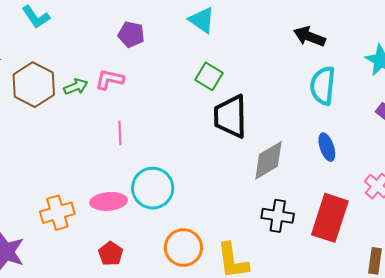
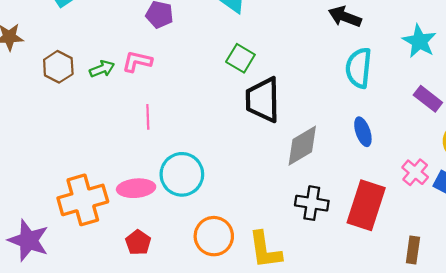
brown hexagon: (34, 85) -> (58, 67), size x0.7
orange cross: (57, 213) -> (83, 200), size x1.4

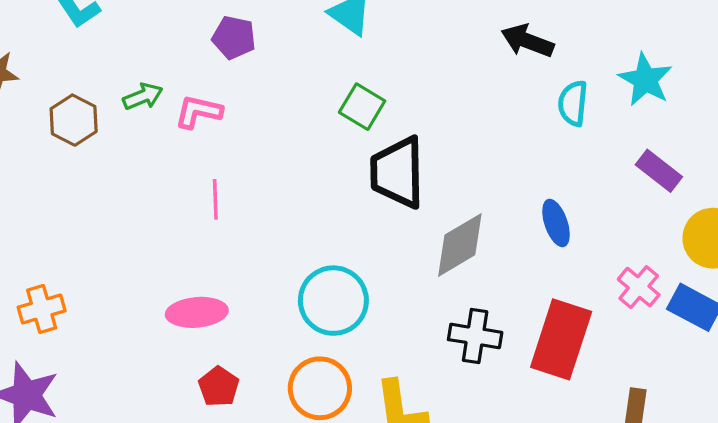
cyan semicircle: (359, 68) -> (573, 103), moved, size x0.7
green arrow: (102, 69) -> (143, 96), moved
cyan circle: (182, 174) -> (333, 301), moved
orange cross: (83, 200) -> (42, 309), moved, size x0.6
red pentagon: (138, 243) -> (219, 387), moved

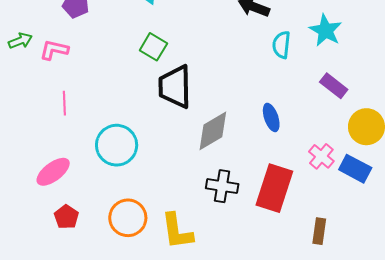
cyan circle: (333, 301) -> (117, 145), moved
pink ellipse: (197, 312) -> (53, 172), turned -32

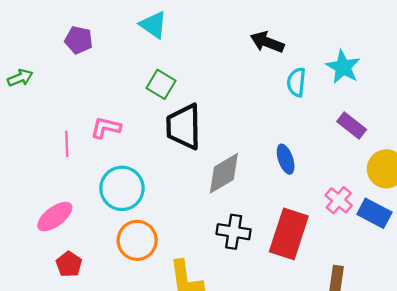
pink L-shape: (54, 50) -> (106, 128), moved
orange circle: (128, 218) -> (137, 240), moved

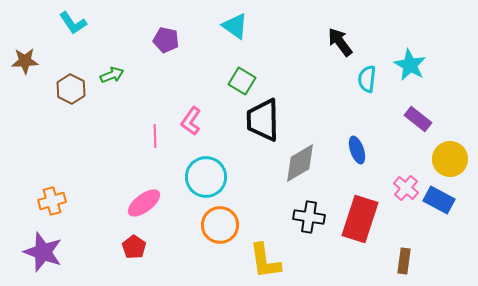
black arrow: (267, 42) -> (340, 42), turned 32
pink L-shape: (106, 128) -> (191, 121), turned -68
red pentagon: (69, 264) -> (134, 247), moved

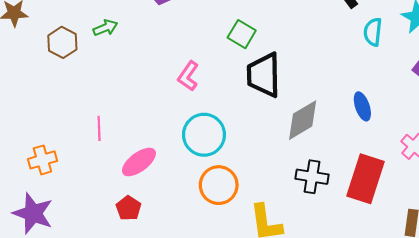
pink line: (155, 136) -> (99, 128), moved

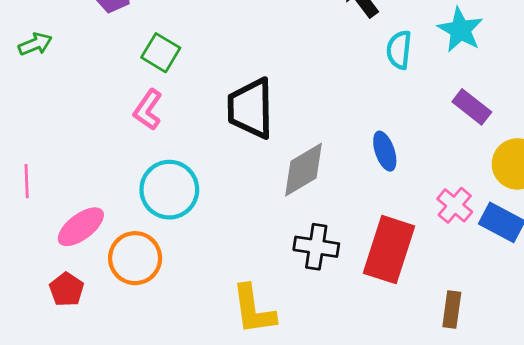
green square: (242, 34) -> (161, 53), moved
orange circle: (219, 185) -> (135, 258), moved

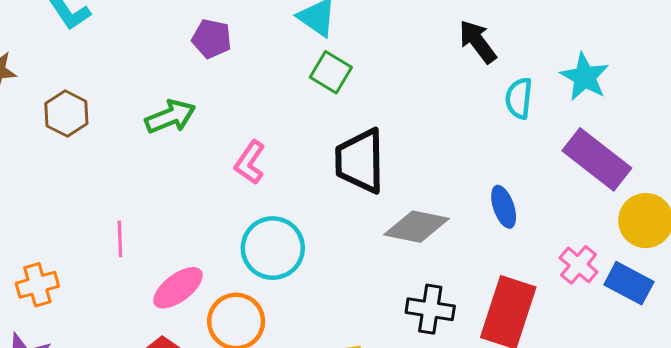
green arrow: (35, 44) -> (170, 117), moved, size x1.4
green square: (161, 53) -> (331, 72), moved
purple rectangle: (472, 107) -> (597, 159), size x1.6
gray diamond: (303, 170) -> (416, 227), turned 42

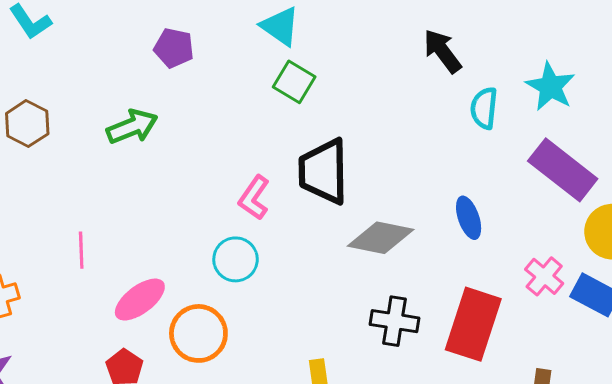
pink L-shape: (250, 162) -> (254, 198), moved
cyan circle: (273, 248) -> (236, 259), size x0.7

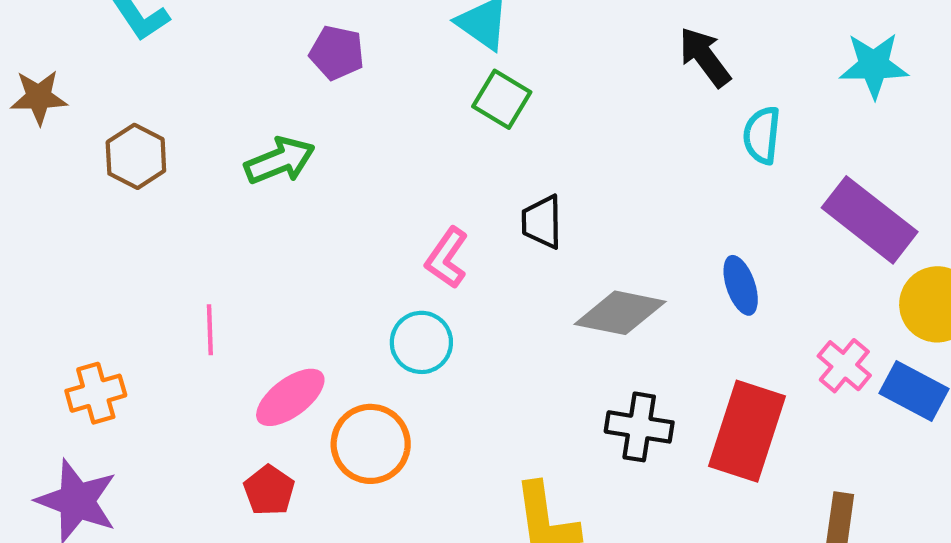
cyan star: (550, 87) -> (874, 65), moved, turned -30
black trapezoid: (324, 171) -> (542, 222), size x0.6

